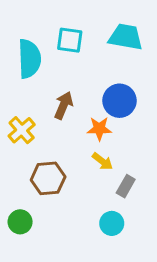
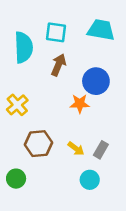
brown arrow: (64, 105) -> (58, 65), moved
yellow arrow: (102, 161) -> (76, 149), moved

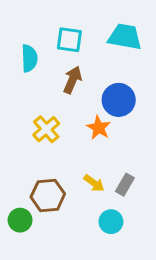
cyan semicircle: (24, 47) -> (29, 58), size x0.7
orange star: (80, 104) -> (99, 128), turned 30
yellow cross: (17, 105) -> (46, 129), moved
brown hexagon: (39, 144) -> (48, 195), moved

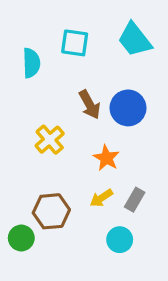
cyan trapezoid: (125, 37) -> (135, 40), turned -138
brown arrow: (72, 80) -> (90, 105), moved, turned 128
orange star: (99, 128) -> (106, 158), moved
yellow arrow: (94, 183) -> (101, 198), turned 110

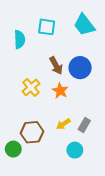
orange star: (106, 158) -> (60, 91), moved

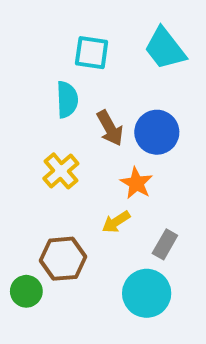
cyan semicircle: (20, 39) -> (67, 100), moved
orange star: (60, 91) -> (136, 183), moved
yellow arrow: (63, 124) -> (116, 222), moved
cyan circle: (75, 150) -> (147, 293), size x1.5

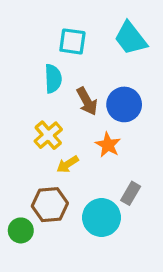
yellow arrow: (116, 222) -> (68, 164), moved
cyan circle: (147, 293) -> (102, 218), moved

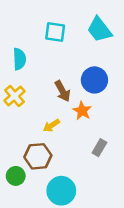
cyan semicircle: (53, 79) -> (19, 59), moved
brown arrow: (87, 101) -> (62, 91), moved
yellow cross: (48, 135) -> (14, 96), moved
cyan circle: (102, 218) -> (61, 191), moved

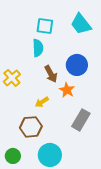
cyan semicircle: (19, 59) -> (38, 48), moved
gray rectangle: (99, 148) -> (81, 120), size x1.5
green circle: (16, 176) -> (13, 156), moved

